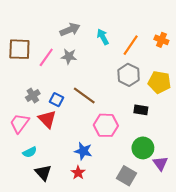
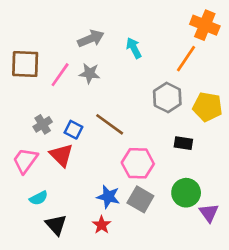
orange cross: (161, 40) -> (205, 25), moved, size x1.5
orange line: (131, 45) -> (186, 59), moved
gray square: (126, 176) -> (140, 199), moved

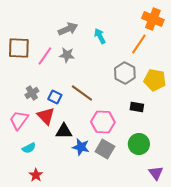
purple triangle: (209, 213) -> (156, 173), moved
black triangle: (56, 225) -> (64, 131), moved, turned -48
red star: (102, 225) -> (36, 175), moved

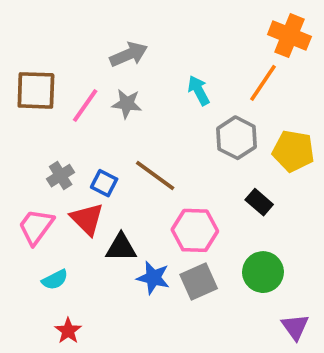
cyan arrow: (100, 36) -> (199, 90), moved
black rectangle: (137, 107) -> (259, 202), turned 32
gray square: (105, 149) -> (199, 282), turned 36

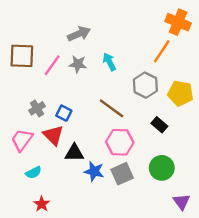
cyan arrow: (199, 90) -> (109, 62), moved
brown line: (155, 176) -> (112, 108), moved

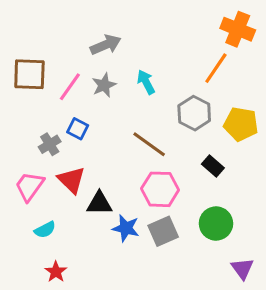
gray star: (78, 64) -> (104, 85), turned -30
blue square: (64, 113) -> (78, 129), moved

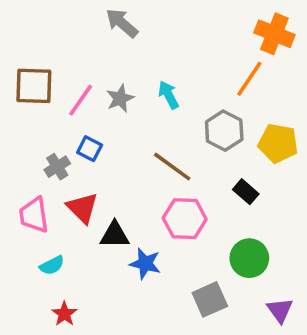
gray arrow: (106, 45) -> (122, 23), moved, turned -116
pink trapezoid: (29, 186) -> (34, 215), turned -44
gray square: (163, 231) -> (210, 299), moved

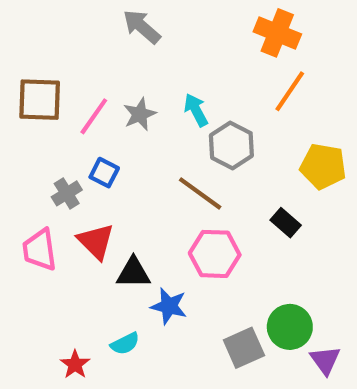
orange cross: (274, 34) -> (277, 33), moved
gray hexagon: (224, 131) -> (231, 146), moved
green circle: (249, 258) -> (290, 327), moved
cyan semicircle: (52, 265) -> (125, 344), moved

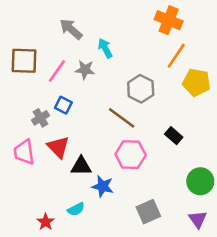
gray arrow: (142, 27) -> (71, 29), moved
cyan arrow: (196, 110) -> (105, 48), moved
gray star: (140, 114) -> (85, 70), turned 30
yellow pentagon: (323, 166) -> (196, 82), moved
green circle: (290, 327) -> (200, 181), moved

